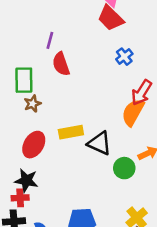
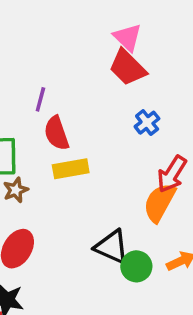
yellow rectangle: (71, 132) -> (71, 169), moved
green circle: (124, 168) -> (136, 266), moved

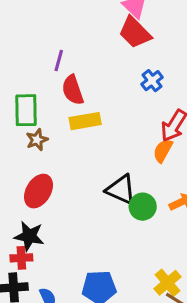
orange semicircle: (159, 202) -> (163, 151), size x0.7

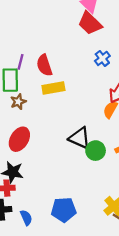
purple line: (59, 60) -> (21, 62), moved

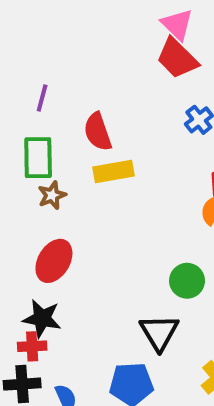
purple line: (21, 62) -> (42, 98), moved
black triangle: (80, 138) -> (159, 332), moved, turned 35

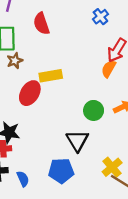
yellow rectangle: (114, 171) -> (51, 76), moved
red ellipse: (54, 261) -> (30, 93), moved

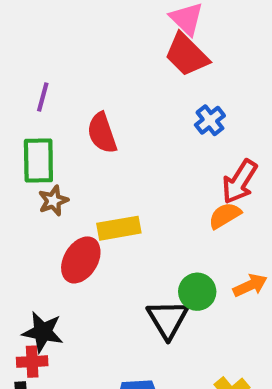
orange semicircle: (109, 69) -> (225, 216), turned 30
black triangle: (77, 141) -> (168, 319), moved

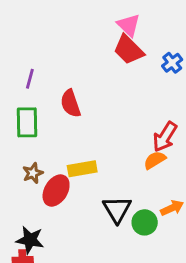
blue cross: (210, 120) -> (172, 63), moved
brown star: (53, 201) -> (33, 173), moved
green circle: (197, 292) -> (145, 222), moved
black triangle: (168, 319) -> (117, 209), moved

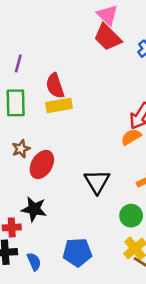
yellow rectangle: (82, 169) -> (59, 105), moved
green circle: (145, 222) -> (131, 216), moved
black star: (30, 240) -> (34, 209), moved

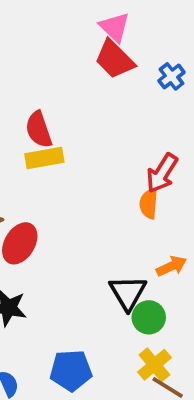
orange semicircle: (131, 137) -> (149, 204), turned -54
black triangle: (97, 182) -> (128, 293), moved

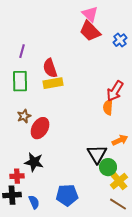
yellow cross: (154, 365) -> (119, 181), moved

